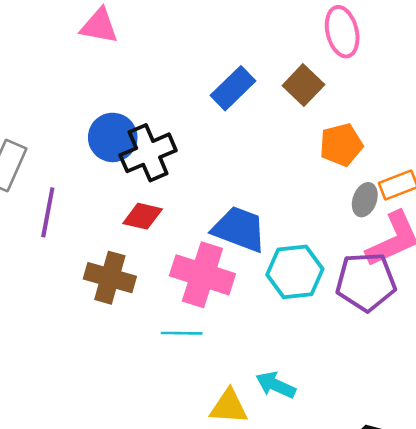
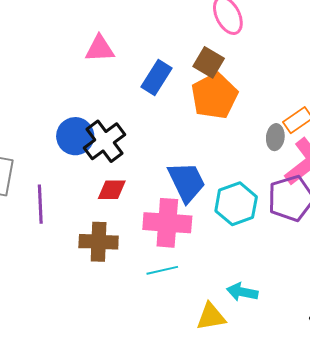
pink triangle: (99, 26) -> (100, 49), moved
orange pentagon: (341, 145) -> (214, 96), moved, size x1.4
blue trapezoid: (239, 229) -> (187, 182), turned 57

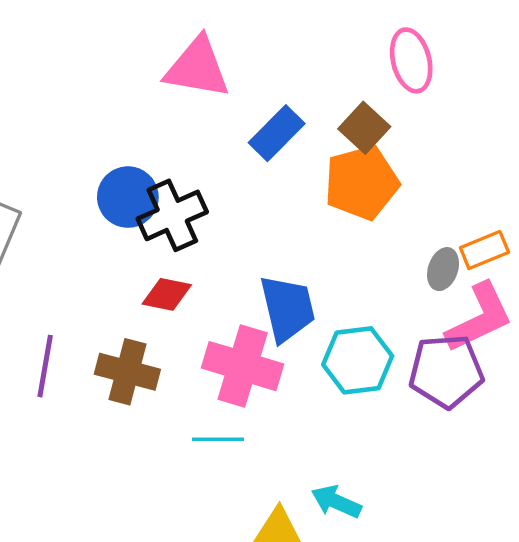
pink triangle: (100, 49) -> (197, 68), size x1.4
purple line: (40, 204) -> (45, 366), moved

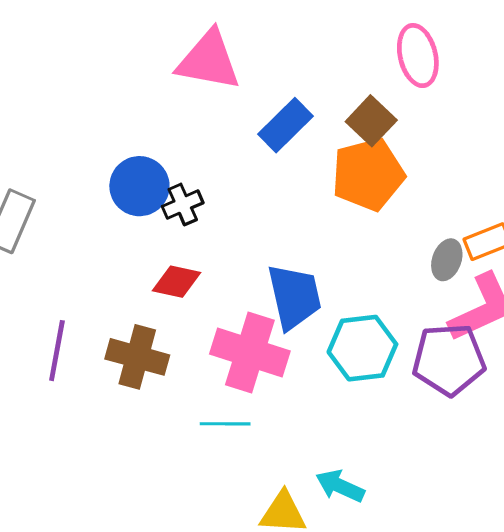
black cross: (172, 215) -> (183, 205), size x0.6

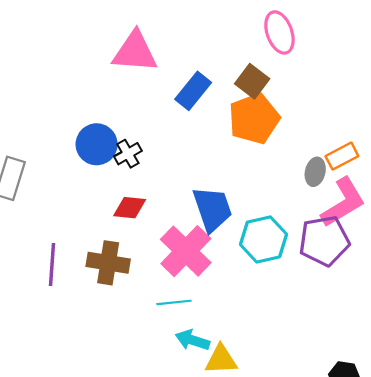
pink cross: (250, 353) -> (186, 251), turned 33
cyan arrow: (340, 486) -> (193, 340), moved

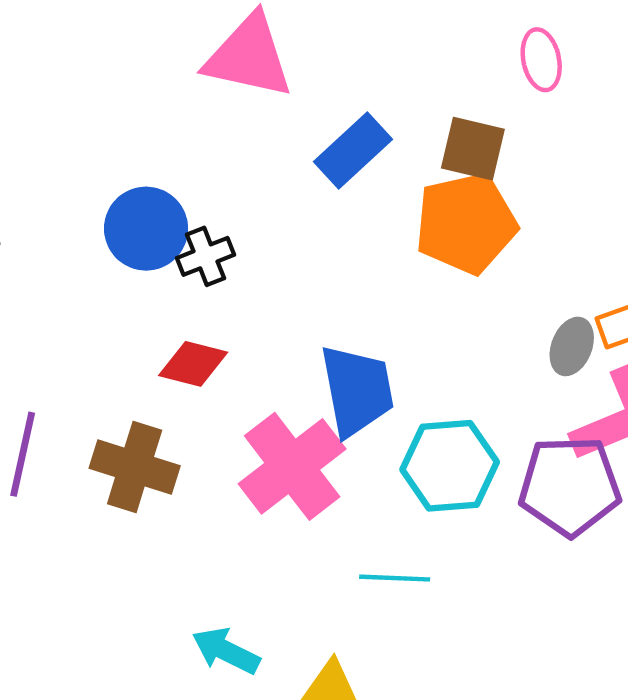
pink ellipse: (279, 32) -> (541, 60), size x0.7
brown square: (252, 81) -> (473, 149), turned -32
cyan line: (174, 302) -> (395, 578), moved
cyan arrow: (193, 340) -> (226, 651), moved

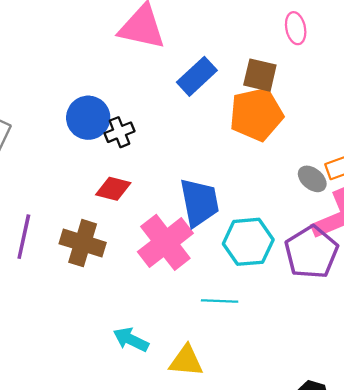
gray ellipse: (572, 346) -> (312, 179), turned -72
purple pentagon: (570, 486) -> (311, 252), turned -30

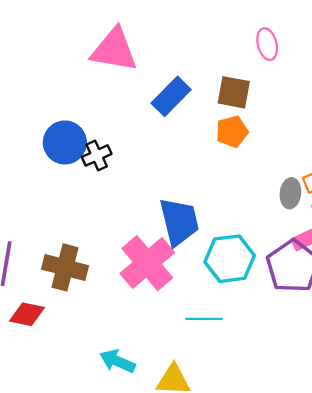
orange pentagon: (256, 114) -> (232, 132), size x0.6
gray ellipse: (312, 179) -> (290, 193), turned 60
red diamond: (113, 189) -> (27, 314), moved

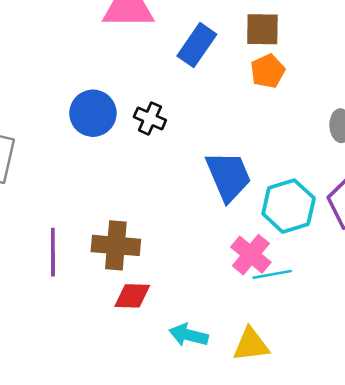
black cross: (97, 155) -> (150, 119), moved, turned -32
pink cross: (147, 263) -> (251, 255), moved, size x0.7
red diamond: (27, 314) -> (132, 296), moved

